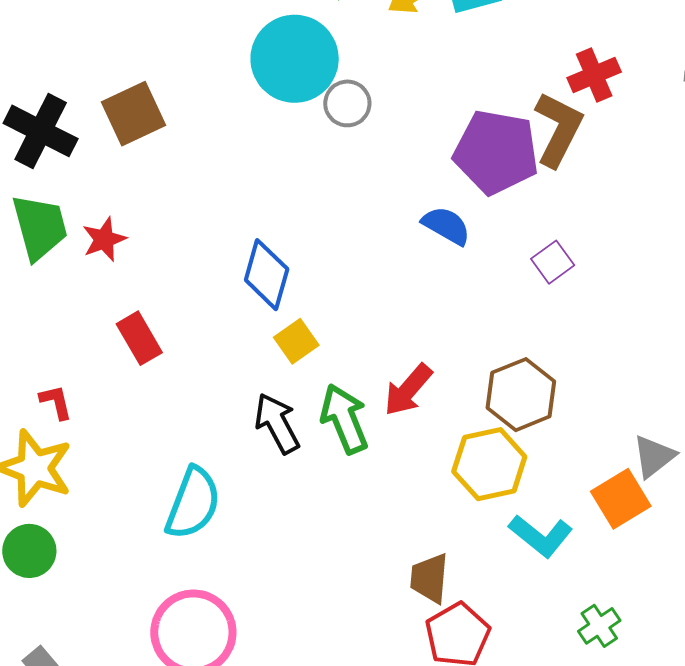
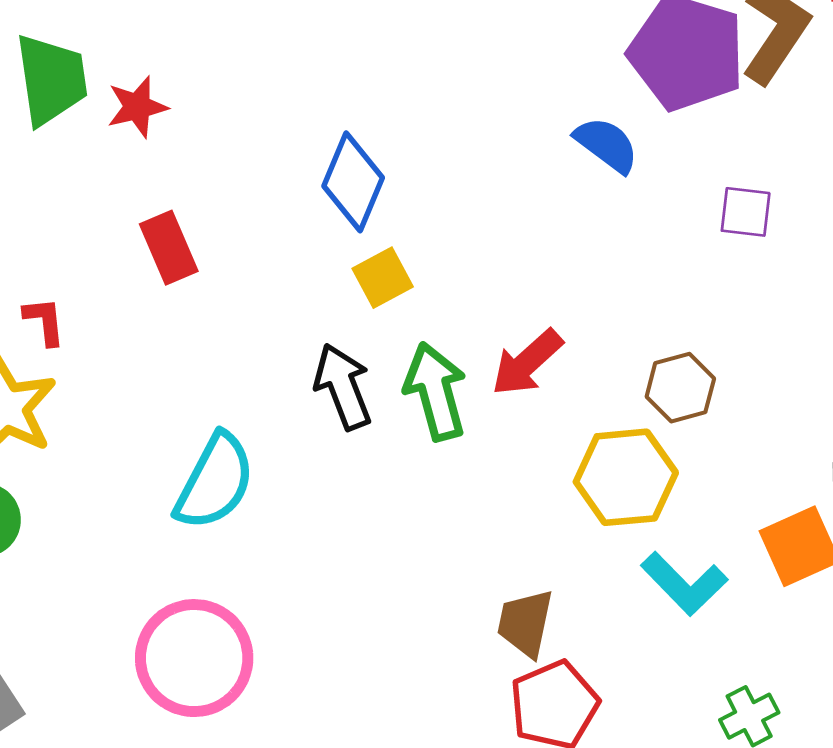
purple square: (553, 262) -> (746, 212), turned 36
brown hexagon: (521, 395) -> (680, 388), size x0.7

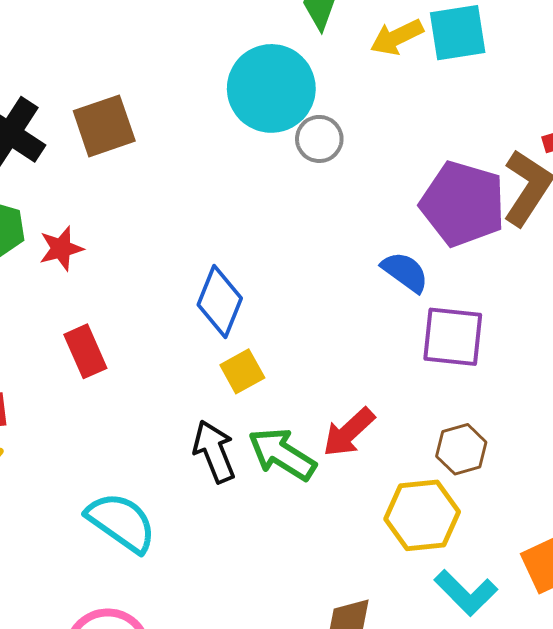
purple square: (746, 212) -> (453, 337), moved, size x1.6
green arrow: (436, 391) -> (282, 454), turned -42
cyan semicircle: (215, 482) -> (121, 522), turned -82

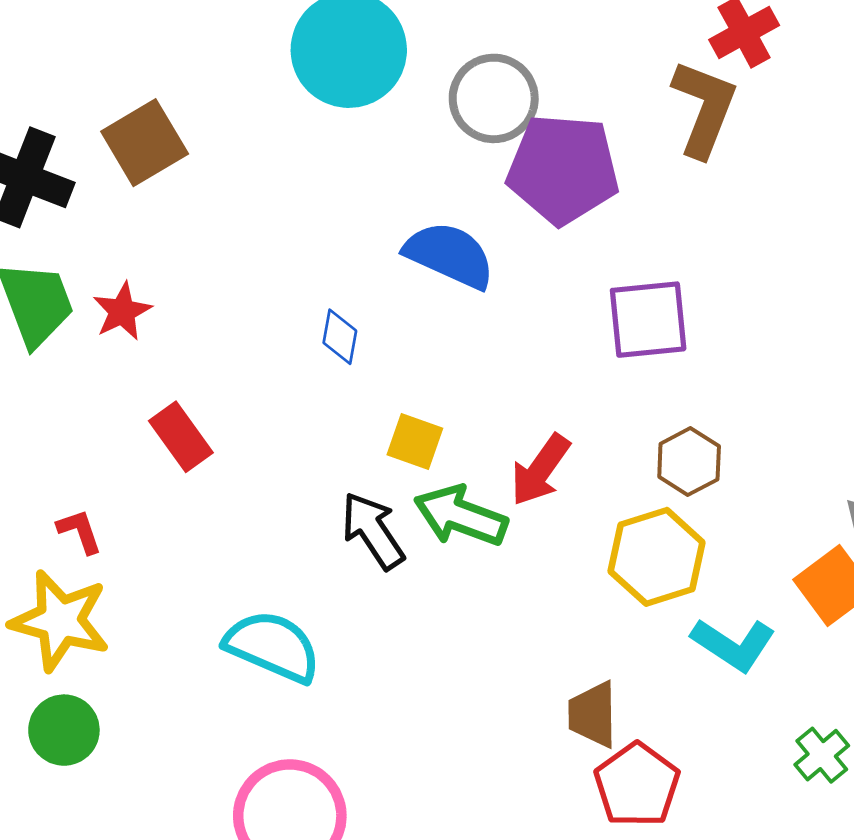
gray circle: (319, 139) -> (494, 98), moved, size x1.4
purple pentagon: (463, 204) -> (563, 169), moved
blue semicircle: (405, 272) -> (450, 255), moved, size x1.4
blue diamond: (220, 301) -> (340, 337), size x0.6
yellow square: (242, 371) -> (415, 442), moved, turned -30

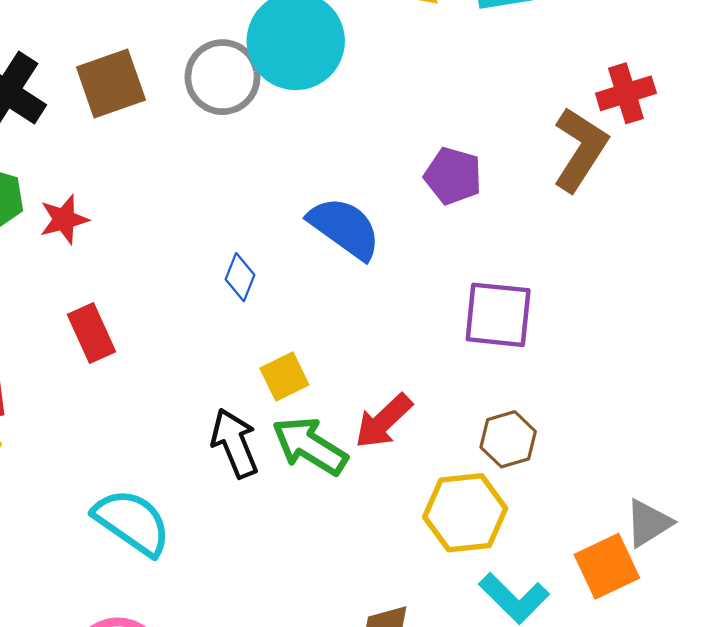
gray circle: (494, 98) -> (222, 77), moved
purple pentagon: (563, 169) -> (453, 176), size x0.6
yellow square: (415, 442) -> (284, 376), turned 33

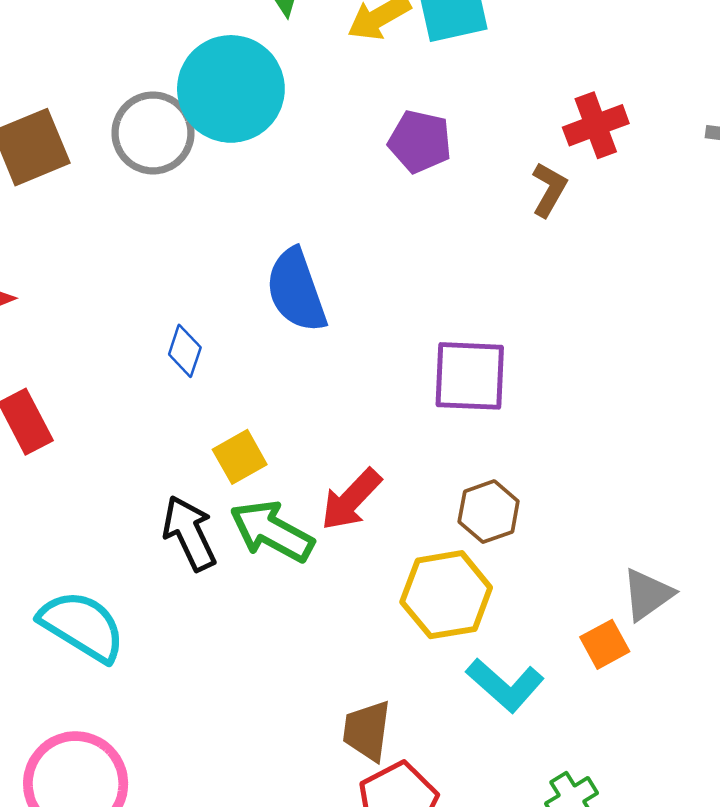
brown L-shape: (580, 149) -> (549, 190), size x0.6
purple pentagon: (453, 176) -> (420, 141), moved
blue semicircle: (345, 228) -> (296, 290), turned -142
orange square: (607, 566) -> (605, 644), size x0.7

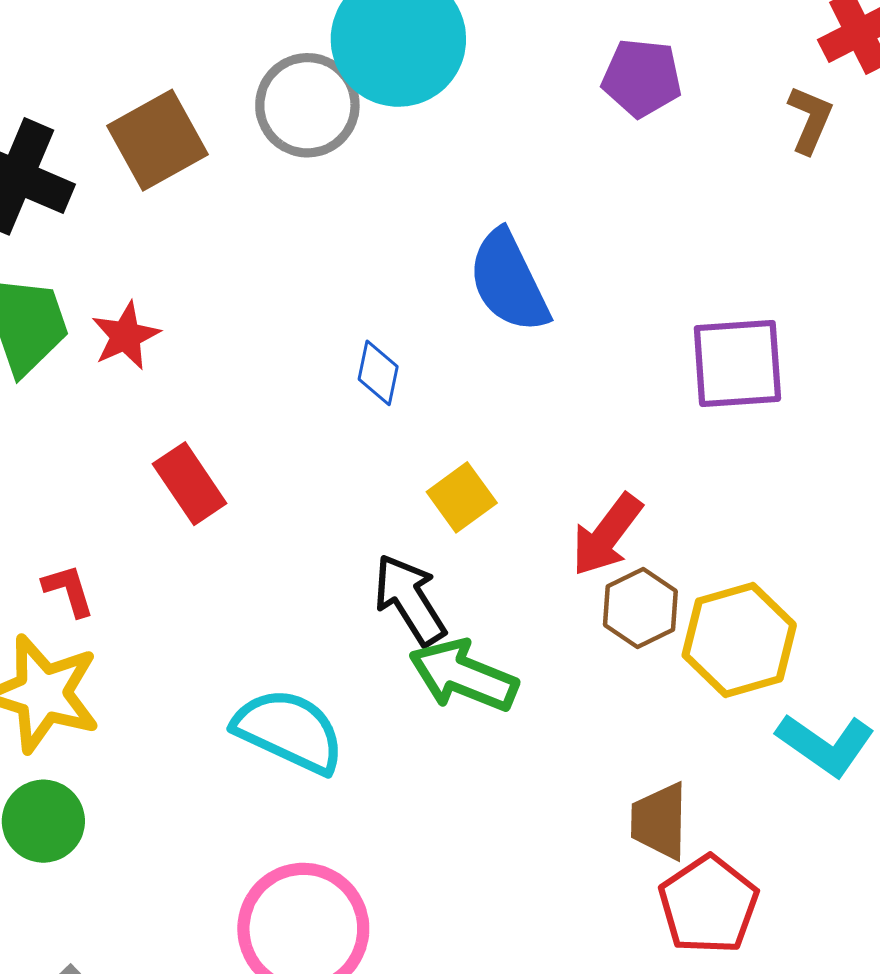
brown hexagon: (489, 512) -> (640, 608), moved
green arrow: (272, 531) -> (463, 676), moved

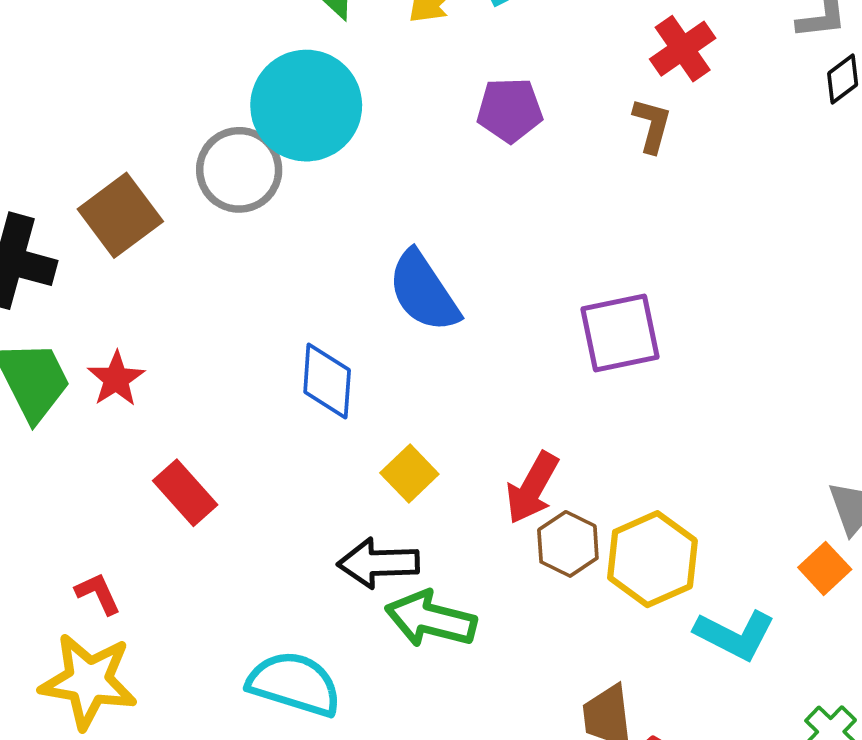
blue diamond: (378, 373) -> (327, 381), size x1.5
black arrow: (410, 600) -> (378, 563), turned -52

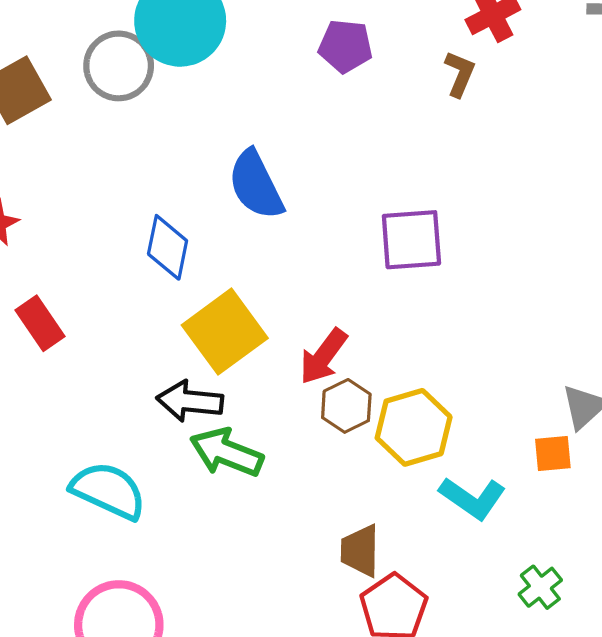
yellow square: (409, 473) -> (225, 332), size x1.8
orange square: (825, 568) -> (553, 453), turned 30

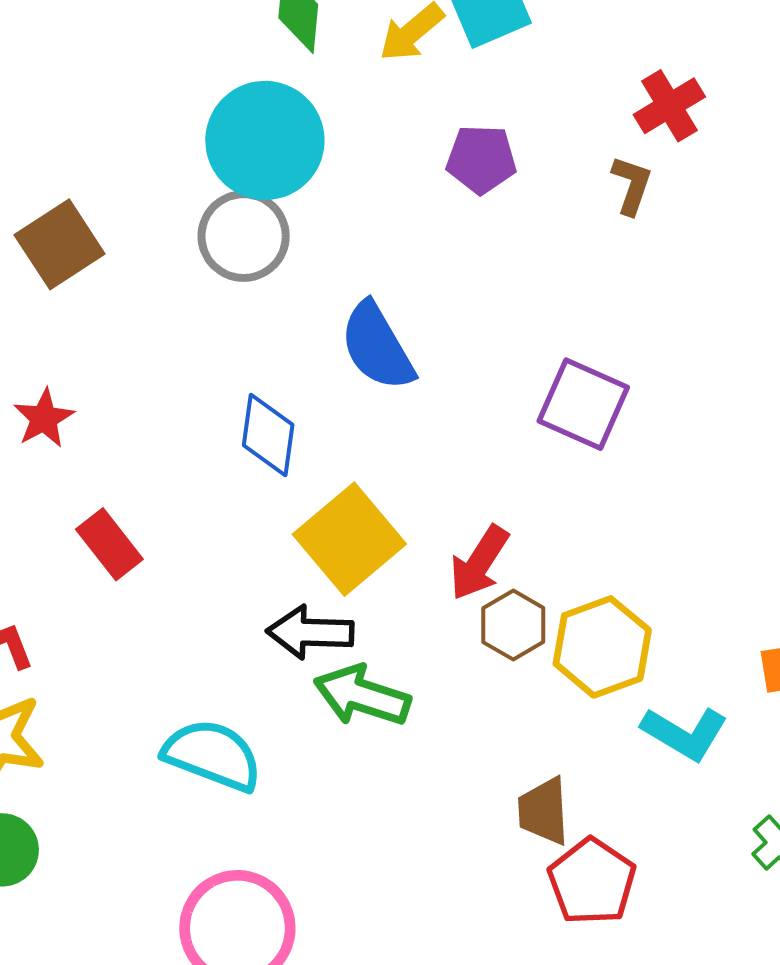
gray circle: (119, 66) -> (244, 236), moved
purple square: (411, 240) -> (583, 404), turned 32

